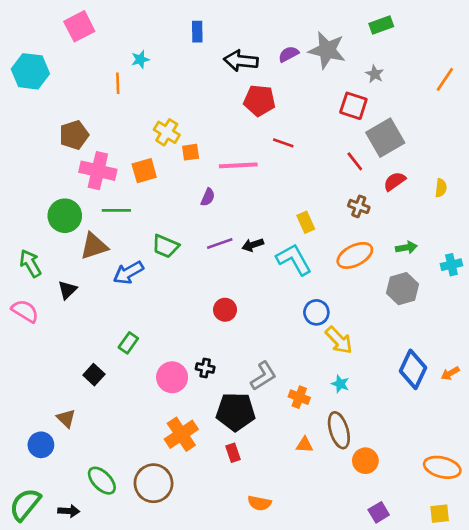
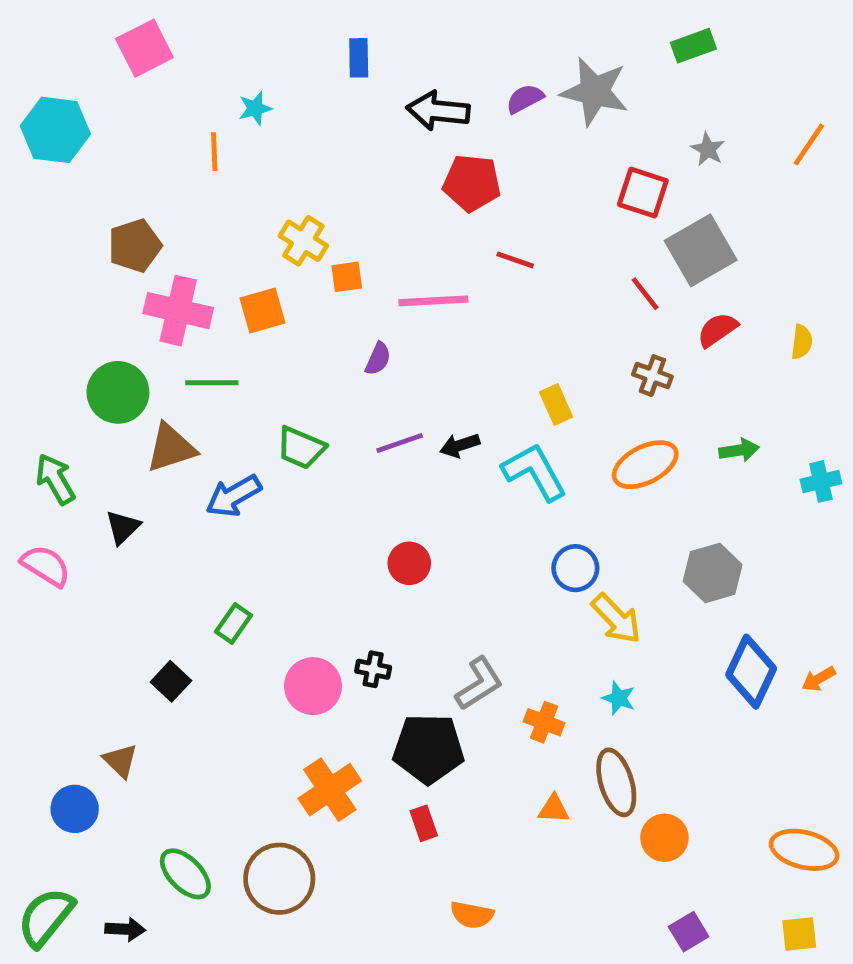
gray star: (375, 74) -> (708, 149), moved
gray hexagon: (402, 289) -> (713, 573), moved

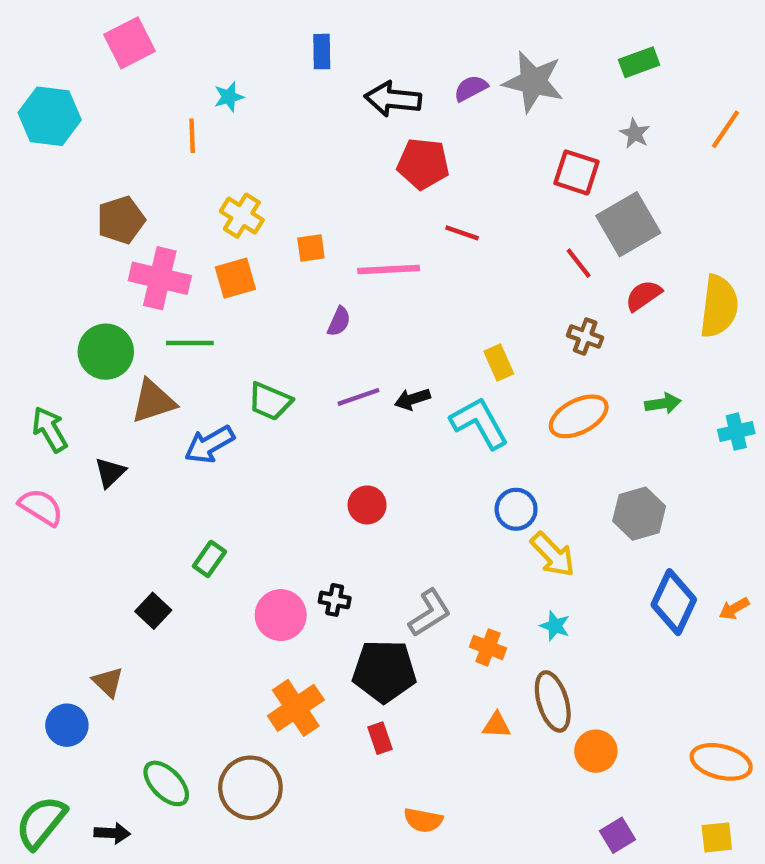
green rectangle: (693, 46) -> (639, 62), moved
yellow cross: (303, 241) -> (242, 216), moved
yellow semicircle: (802, 342) -> (719, 306), size x2.0

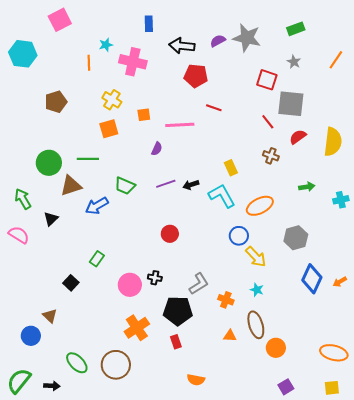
gray square: (628, 224) -> (291, 104), turned 36
pink cross: (160, 278) -> (133, 62), moved
orange ellipse: (579, 416) -> (260, 206), moved

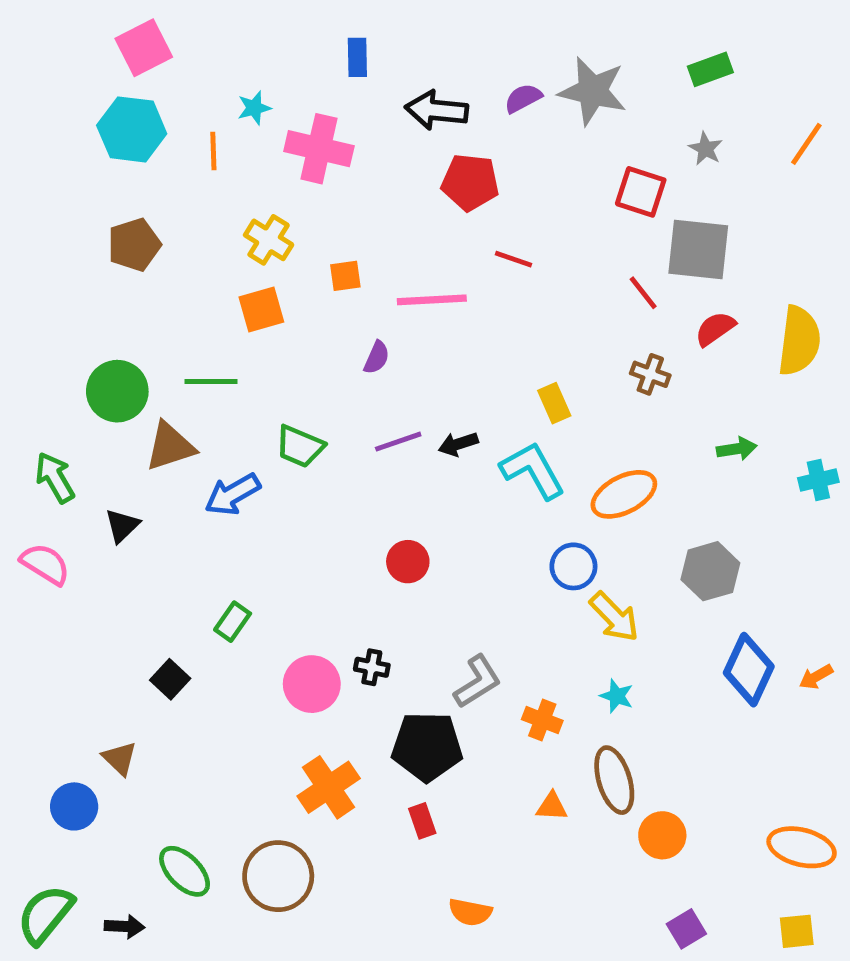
cyan hexagon: (23, 54) -> (132, 129), moved

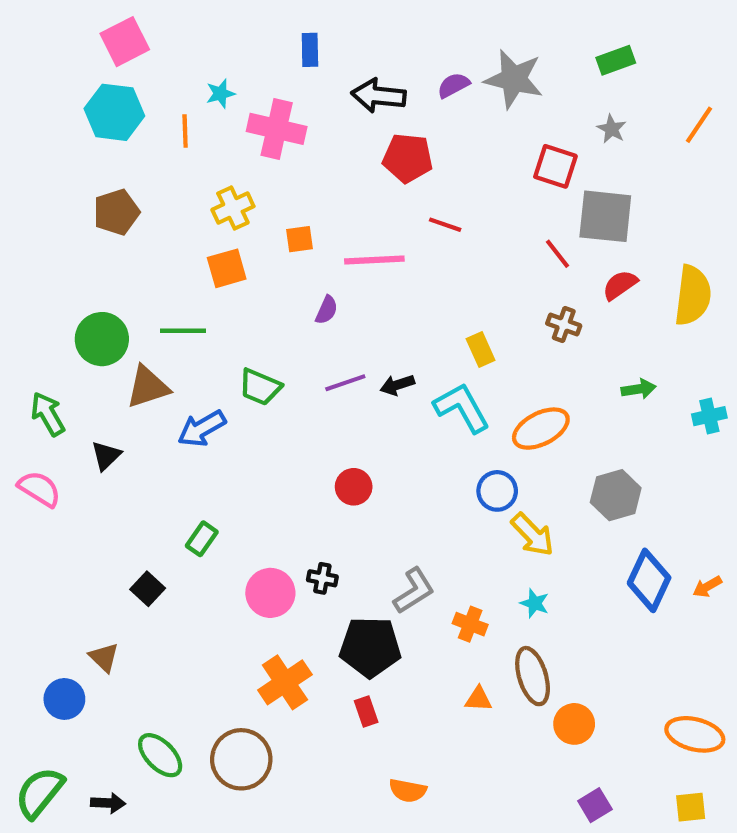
yellow cross: (269, 240) -> (233, 208), turned 33

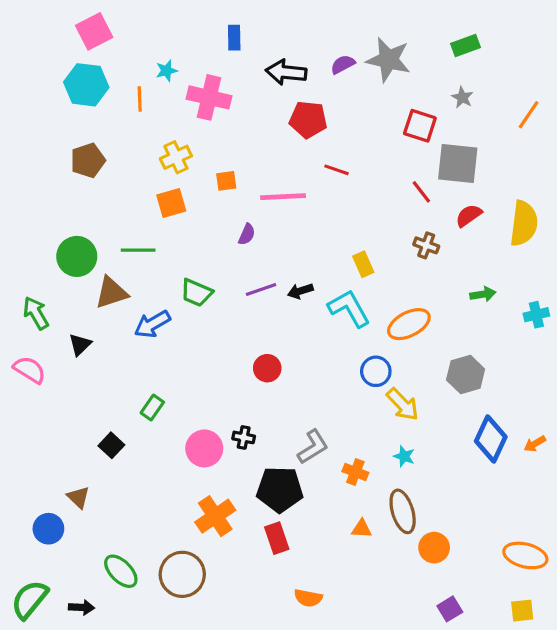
orange line: (699, 125) -> (529, 115), moved
red rectangle: (366, 711) -> (277, 538), size x1.4

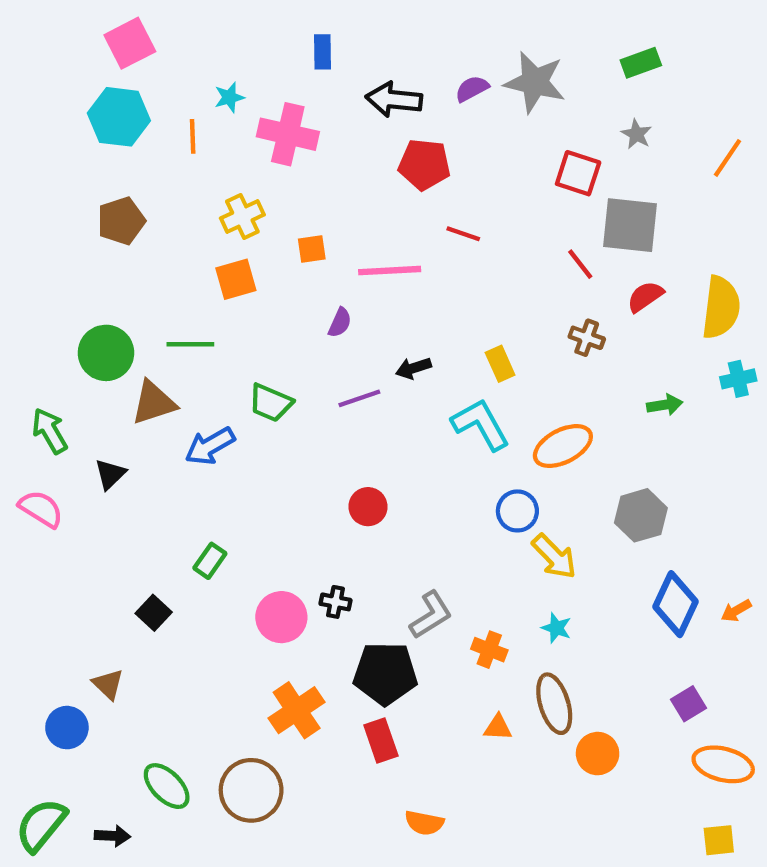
black arrow: (300, 291) -> (413, 368), moved
cyan cross: (536, 315) -> (738, 379), moved
purple square: (450, 609) -> (689, 704), moved

